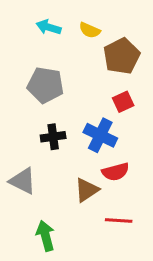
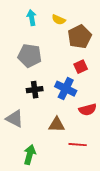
cyan arrow: (49, 27) -> (32, 18), turned 63
red semicircle: (116, 172) -> (88, 110), moved
brown triangle: (87, 190) -> (57, 125), turned 36
green arrow: (45, 236) -> (30, 155), turned 30

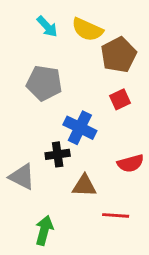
cyan arrow: (32, 18) -> (47, 27), turned 147
yellow semicircle: (59, 20) -> (87, 29), size x1.5
blue cross: (66, 89) -> (80, 128), moved
black cross: (35, 90) -> (58, 154), moved

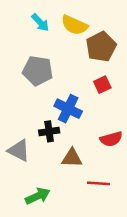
green arrow: (44, 230) -> (38, 196), turned 50

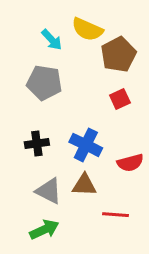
cyan arrow: (40, 23) -> (52, 40), moved
blue cross: (68, 109) -> (86, 145), moved
black cross: (49, 131) -> (37, 143), moved
gray triangle: (19, 150) -> (49, 191), moved

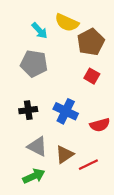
red square: (120, 99) -> (92, 76), turned -35
brown triangle: (84, 185) -> (65, 154), moved, turned -36
red line: (115, 215) -> (88, 165), turned -30

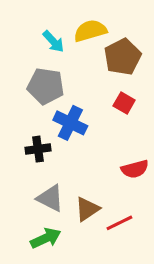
yellow semicircle: (67, 23) -> (90, 31), turned 140
blue cross: (66, 111) -> (70, 123), moved

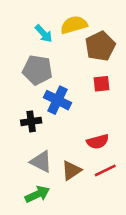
red square: (124, 103) -> (101, 84), turned -36
red semicircle: (135, 169) -> (98, 142), moved
red line: (119, 223) -> (105, 170), moved

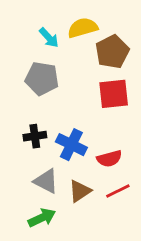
red square: (101, 84) -> (114, 94), size x1.6
blue cross: (58, 100) -> (71, 145), moved

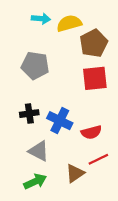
cyan arrow: (49, 38) -> (41, 19), moved, turned -42
brown triangle: (80, 191) -> (75, 173), moved

